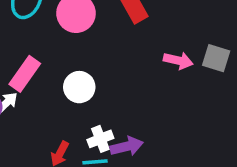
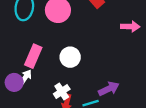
white cross: (100, 139) -> (62, 91), moved

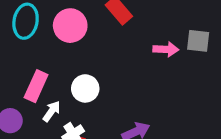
white arrow: (25, 77) -> (52, 111), moved

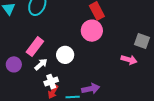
pink circle: (70, 26) -> (92, 31), moved
pink arrow: (166, 49) -> (129, 60), moved

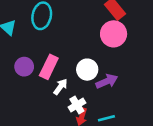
purple circle: (14, 64) -> (24, 67), moved
purple arrow: (91, 89) -> (107, 81), moved

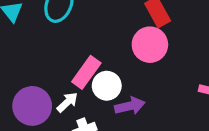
purple circle: (24, 67) -> (32, 106), moved, size x1.5
pink rectangle: (49, 67) -> (86, 72), moved

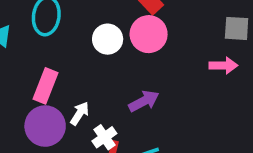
pink rectangle: (86, 72) -> (45, 86), moved
white circle: (107, 86) -> (108, 39), moved

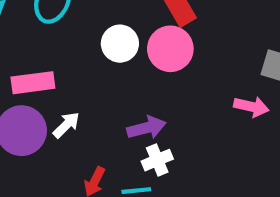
pink rectangle: (45, 86) -> (33, 83), turned 48
white cross: (104, 137) -> (157, 160), moved

